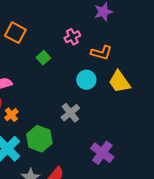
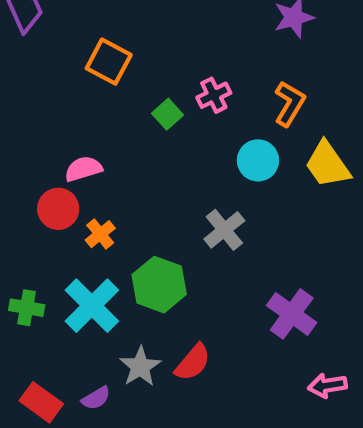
pink cross: (72, 37) -> (214, 95), moved
orange L-shape: (101, 53) -> (290, 104), turned -75

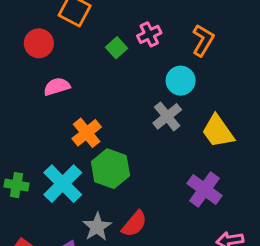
yellow trapezoid: (327, 165) -> (218, 131), moved
red circle: (58, 209) -> (39, 43), moved
gray cross: (224, 230) -> (167, 116), moved
orange cross: (100, 234) -> (87, 133), moved, size x1.4

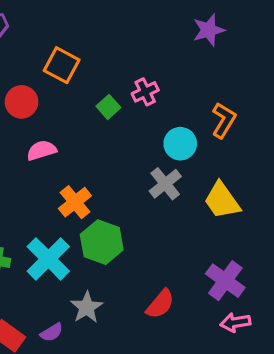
orange L-shape: (203, 40) -> (224, 120), moved
purple cross: (204, 190) -> (225, 281), moved
red semicircle: (134, 224) -> (160, 304), moved

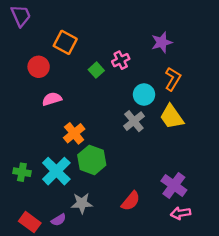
purple star: (209, 30) -> (162, 42), moved
yellow trapezoid: (222, 200) -> (172, 117), moved
gray star: (87, 307) -> (82, 203), turned 30

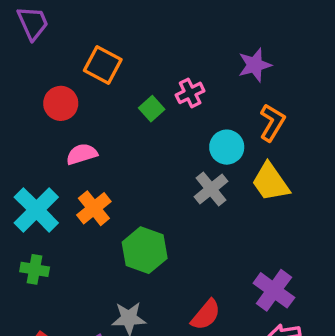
orange cross: (74, 133) -> (94, 208), moved
cyan cross: (56, 171) -> (36, 210), moved

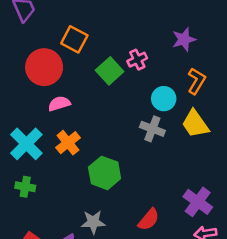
red circle: (61, 103) -> (44, 67), size x1.5
green square: (152, 109) -> (110, 71), size x1.5
gray cross: (211, 189) -> (152, 129), turned -30

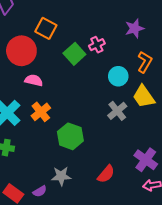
pink semicircle: (59, 104) -> (34, 80), turned 30
gray cross: (152, 129) -> (117, 111), moved, turned 30

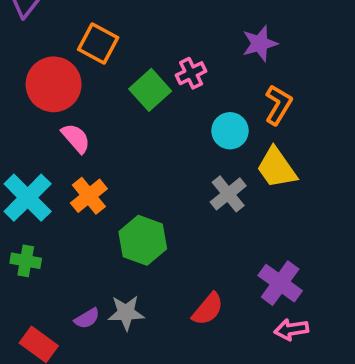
pink semicircle: (34, 80) -> (76, 138), turned 36
purple semicircle: (40, 191) -> (87, 318), moved

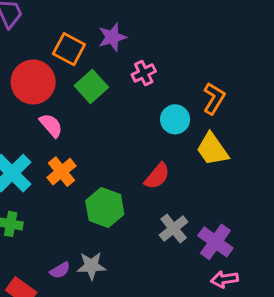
purple star: (260, 43) -> (112, 37), moved
green square: (150, 90) -> (91, 86), moved
gray cross: (228, 194) -> (174, 228), moved
red semicircle: (208, 309) -> (157, 176), moved

